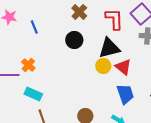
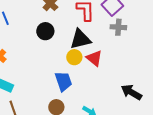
blue trapezoid: (125, 94) -> (63, 81), moved

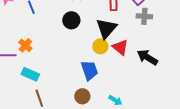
black triangle: (80, 39) -> (106, 28), turned -35
black arrow: (131, 92) -> (147, 57), moved

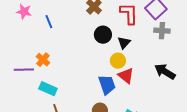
black circle: (71, 20) -> (103, 35), moved
black triangle: (106, 28) -> (124, 43), size x0.6
red triangle: (120, 47) -> (126, 76), moved

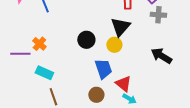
black circle: (103, 35) -> (86, 40), moved
black triangle: (124, 43) -> (120, 27), size x1.5
red triangle: (126, 76) -> (123, 84), moved

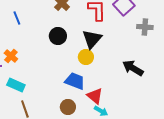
gray cross: (158, 15) -> (145, 27), moved
black circle: (86, 40) -> (58, 36), moved
blue trapezoid: (103, 69) -> (75, 81), turned -50

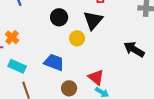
yellow circle: (86, 57) -> (77, 38), moved
blue trapezoid: (75, 81) -> (54, 62), moved

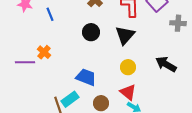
yellow circle: (77, 38) -> (128, 67), moved
cyan rectangle: (17, 66) -> (70, 99), moved, turned -60

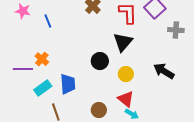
black circle: (91, 32) -> (100, 61), moved
blue trapezoid: (86, 77) -> (68, 84), moved, turned 65
cyan rectangle: (70, 99) -> (43, 88), moved

